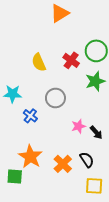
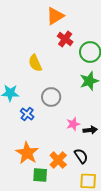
red cross: (71, 60) -> (65, 39), moved
black arrow: (96, 133) -> (90, 130), turned -56
green square: (15, 176) -> (40, 175), moved

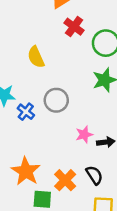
blue cross: (27, 114) -> (26, 112), moved

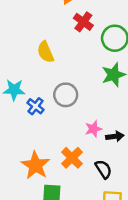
orange cross: (65, 180) -> (72, 158), moved

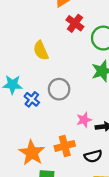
orange cross: (72, 158) -> (65, 146), turned 30
black semicircle: (103, 169) -> (93, 156), turned 108

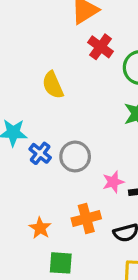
gray circle: (59, 89) -> (75, 156), moved
orange star: (32, 153) -> (40, 228), size x0.6

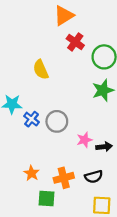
orange cross: (86, 218) -> (64, 178), moved

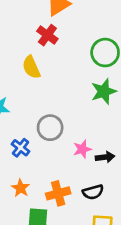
red cross: (75, 42) -> (47, 35), moved
blue cross: (32, 119) -> (21, 148), moved

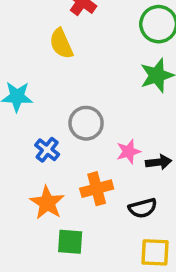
orange star: (21, 188) -> (47, 203), size x1.4
orange cross: (58, 193) -> (97, 189), moved

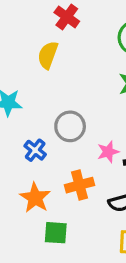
yellow semicircle: (61, 44) -> (48, 55), turned 44

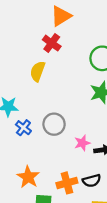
blue cross: (35, 150) -> (23, 128), moved
orange cross: (80, 185) -> (67, 183), moved

